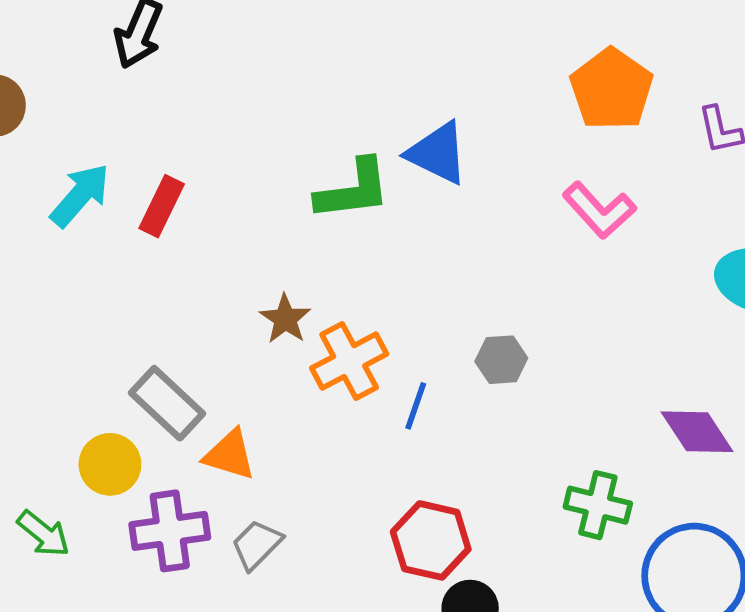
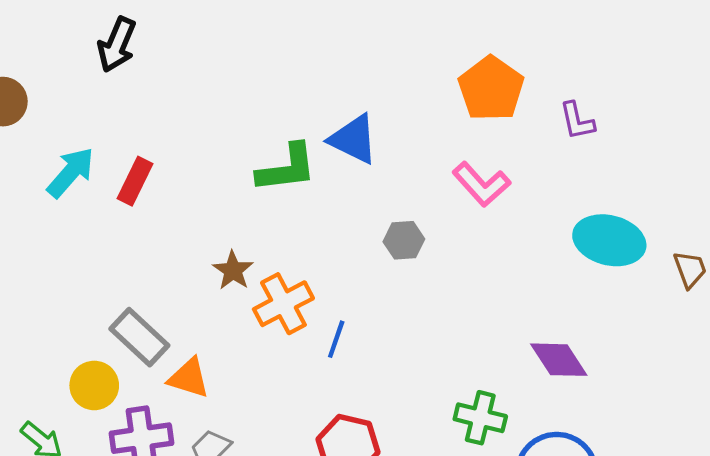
gray hexagon: (501, 360) -> (404, 240), moved

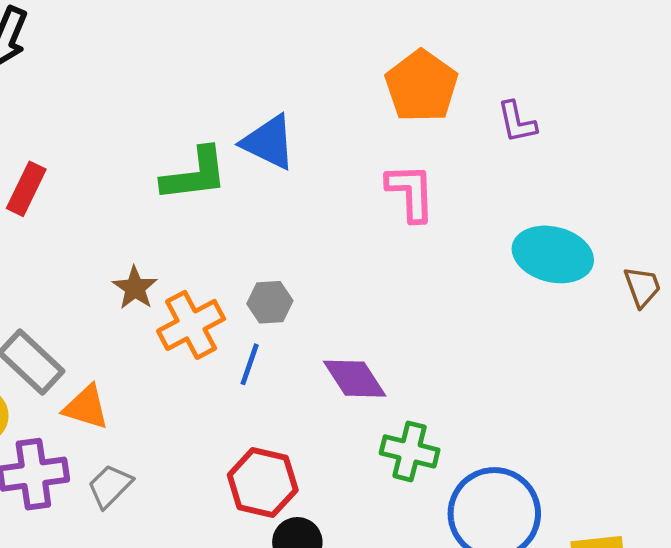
pink L-shape: (481, 184) -> (411, 192), turned -140
gray hexagon: (404, 240) -> (270, 302), moved
purple diamond: (559, 360) -> (355, 379), moved

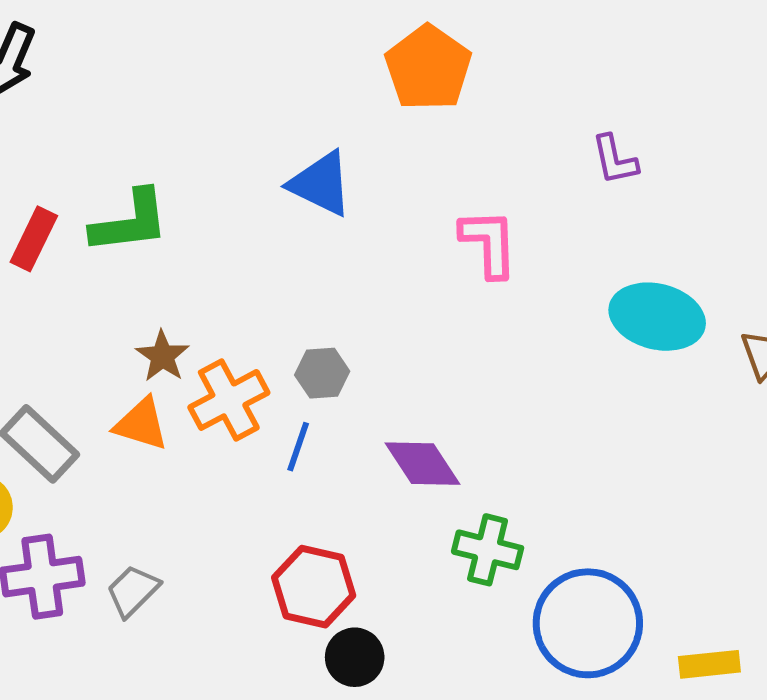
orange pentagon: (421, 86) -> (428, 68), moved
green L-shape: (195, 174) -> (130, 222), moved
orange triangle: (86, 407) -> (141, 424), moved

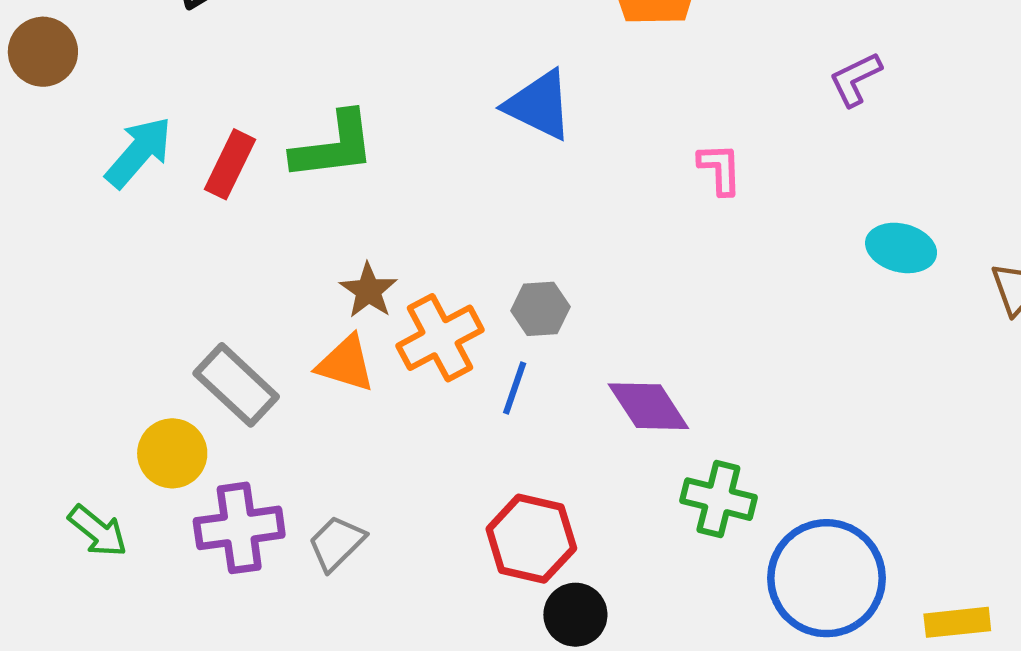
purple L-shape: (615, 160) -> (855, 79), turned 76
pink L-shape: (489, 243) -> (720, 169), size x0.7
cyan ellipse: (657, 317) -> (901, 248), size x0.7

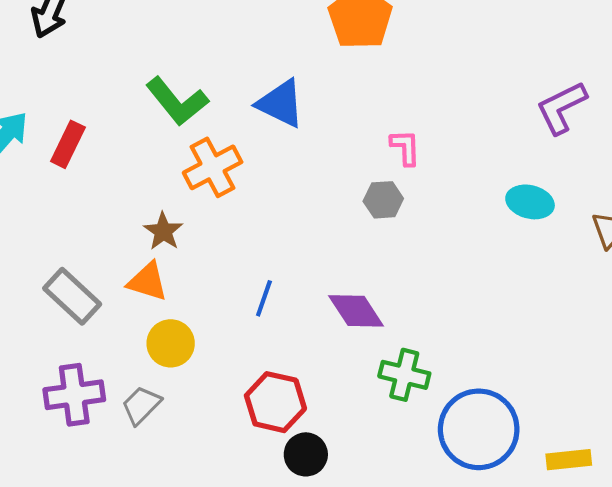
purple L-shape: (855, 79) -> (561, 108), moved, size x1.4
green L-shape: (334, 146) -> (177, 101), moved, turned 58
gray hexagon: (540, 309) -> (383, 200), moved
orange cross: (440, 338) -> (213, 167), moved
yellow circle: (172, 453) -> (171, 343), moved

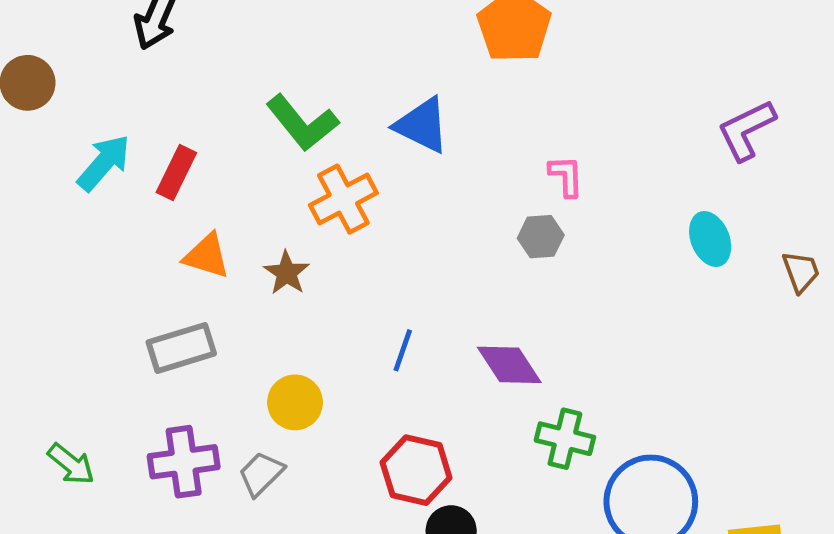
cyan ellipse: (530, 202) -> (710, 239), turned 54
orange triangle: (148, 282) -> (207, 256), moved
gray rectangle: (72, 296) -> (181, 348), turned -60

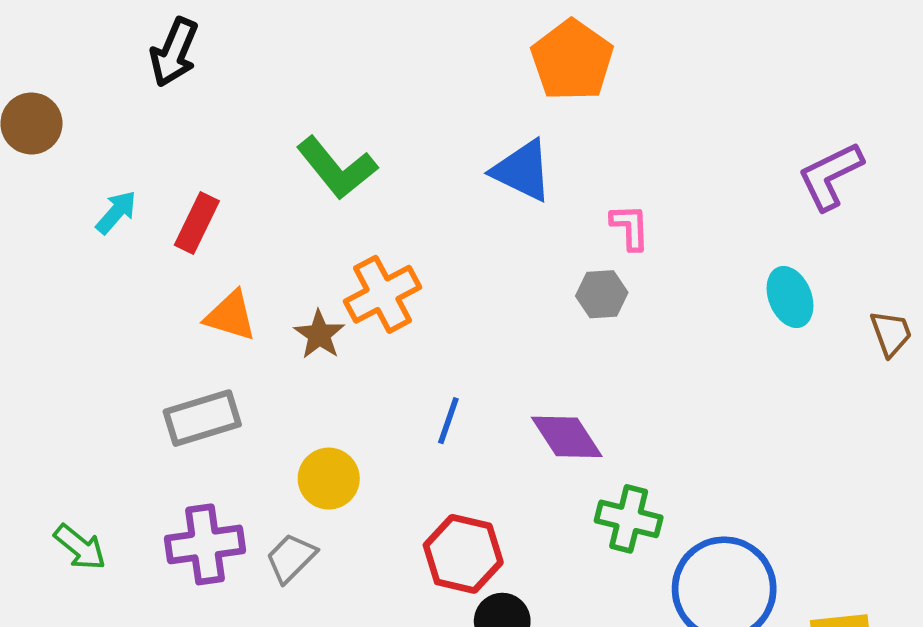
blue triangle: (422, 125) -> (522, 171), moved
cyan arrow: (104, 163) -> (116, 212), size x0.7
orange cross: (343, 199) -> (383, 294), moved

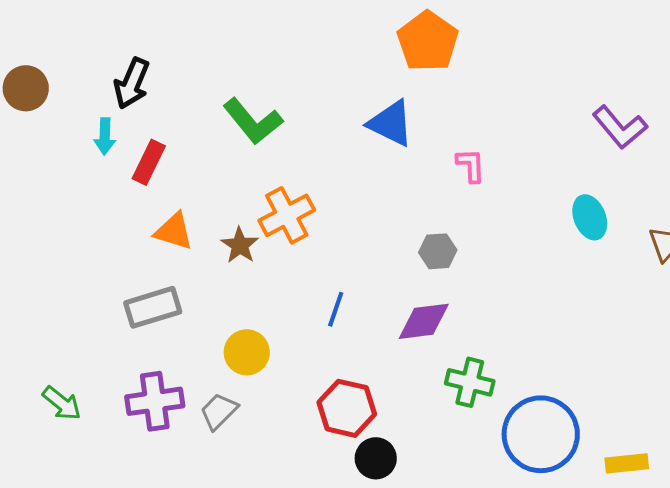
black arrow: (174, 52) -> (132, 83), moved
purple L-shape: (830, 176) -> (620, 127), turned -104
cyan arrow: (116, 212) -> (105, 136), moved, turned 141
gray hexagon: (602, 294) -> (438, 251), moved
purple diamond: (567, 437) -> (424, 321), turned -64

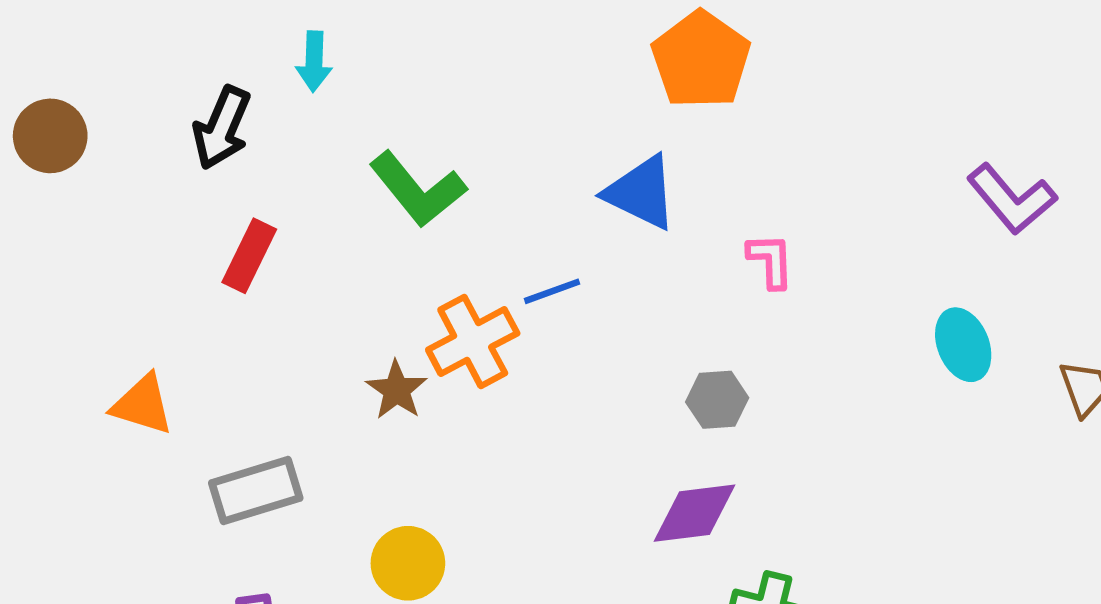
cyan arrow: (105, 136) -> (314, 61), moved
orange triangle: (174, 231) -> (142, 405), moved
blue line: (336, 309) -> (552, 291), moved, turned 51

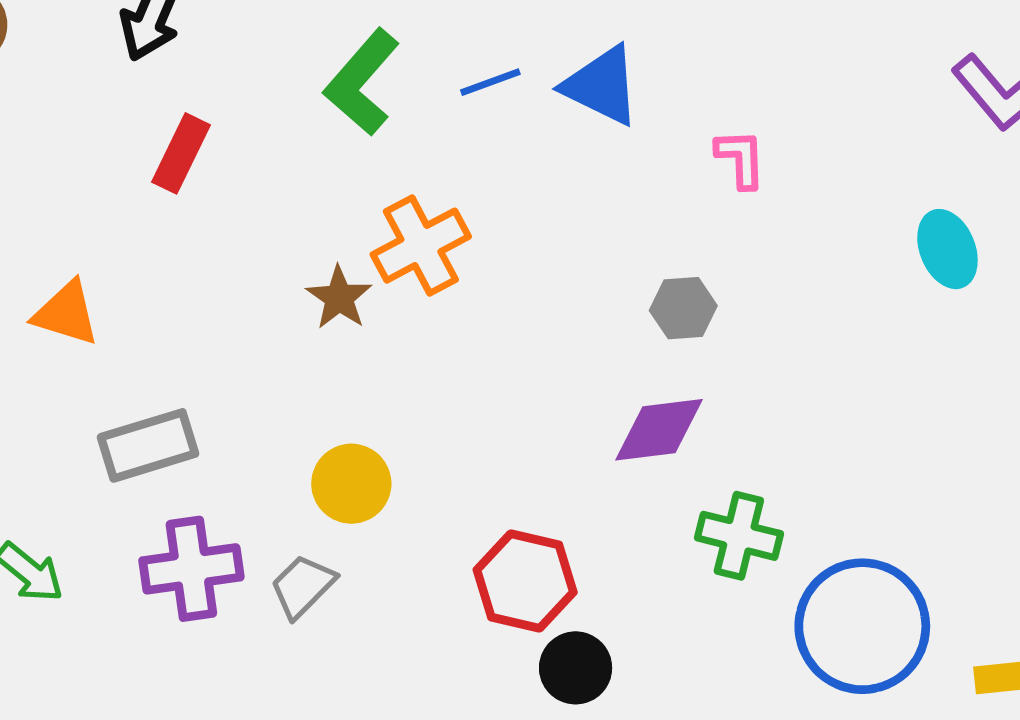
green L-shape: (418, 189) -> (362, 82), turned 80
blue line: (552, 291) -> (490, 82), moved
gray rectangle: (256, 490) -> (148, 445), moved

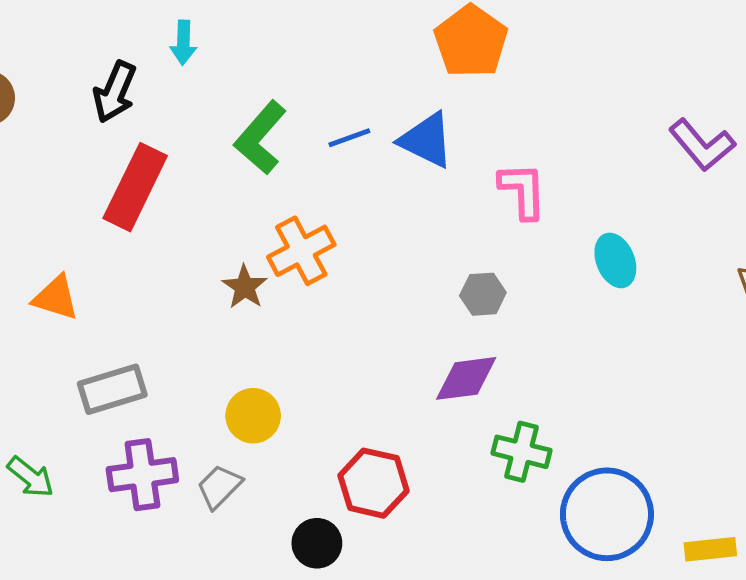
red rectangle: (181, 153) -> (135, 187), size x1.6
pink L-shape: (741, 159) -> (523, 191), size x1.4
cyan ellipse: (947, 249) -> (615, 260), moved
black circle: (576, 668) -> (317, 543), moved

